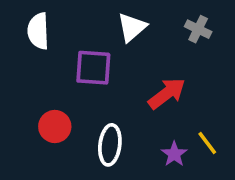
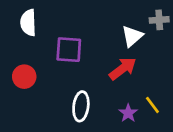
white triangle: (132, 27) -> (132, 36), moved
gray cross: (198, 29) -> (159, 20), moved, turned -30
red circle: (55, 127) -> (24, 77), moved

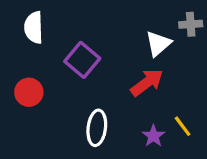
purple square: (69, 50) -> (82, 60), turned 36

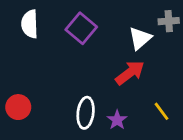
purple square: (82, 60) -> (81, 28), moved
red circle: (29, 92) -> (18, 107), moved
purple star: (153, 136) -> (117, 120), moved

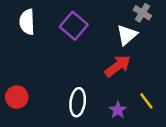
gray cross: (169, 21) -> (142, 13), moved, turned 36
purple star: (117, 120) -> (118, 110), moved

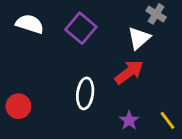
white semicircle: (27, 22) -> (30, 24), turned 110
yellow line: (146, 101) -> (167, 120), moved
white ellipse: (78, 102) -> (85, 93), moved

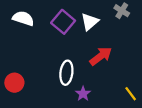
white triangle: (139, 38) -> (90, 22), moved
purple star: (129, 120) -> (83, 94), moved

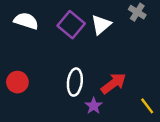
red arrow: (101, 56) -> (114, 83), moved
red circle: (14, 83) -> (17, 82), moved

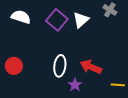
red arrow: (114, 83) -> (91, 67), turned -120
yellow line: (147, 106) -> (118, 85), turned -48

